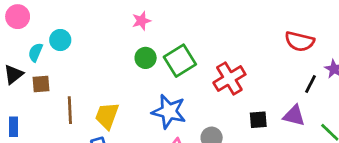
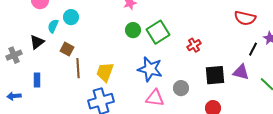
red cross: (229, 79) -> (194, 45), size x0.6
brown square: (41, 84) -> (67, 49), moved, turned 32
black square: (258, 120) -> (215, 75), size x1.5

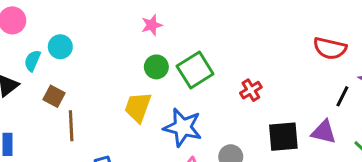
yellow trapezoid: (105, 72) -> (138, 107), moved

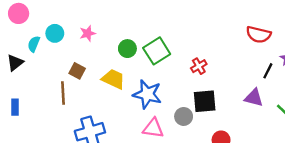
pink star: (152, 25) -> (88, 33), moved
brown square: (54, 96) -> (77, 71), moved
yellow trapezoid: (138, 107) -> (113, 79), turned 95
black square: (283, 137) -> (205, 101), moved

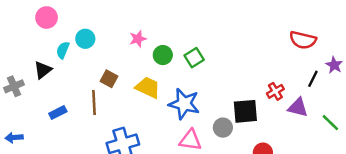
pink star: (88, 33) -> (138, 39), moved
green square: (157, 51) -> (194, 58), size x0.7
red cross: (199, 66) -> (275, 91), moved
blue rectangle: (15, 107) -> (58, 113), moved, turned 63

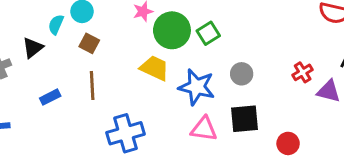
green circle: (163, 55) -> (172, 30), size x1.6
brown square: (109, 79) -> (89, 43), moved
black square: (245, 111) -> (245, 119), moved
gray circle: (223, 128) -> (242, 74), moved

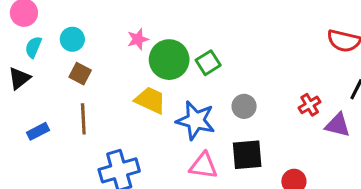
cyan semicircle: (56, 25) -> (33, 47), moved

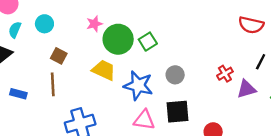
brown square: (80, 74) -> (59, 56), moved
purple triangle: (338, 125) -> (246, 89), turned -30
blue rectangle: (38, 131) -> (18, 94), turned 42

